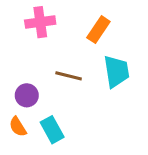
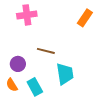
orange rectangle: (98, 30) -> (85, 18), moved
cyan trapezoid: (116, 71) -> (65, 74), moved

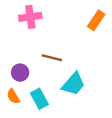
cyan trapezoid: (65, 74) -> (73, 84), turned 50

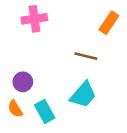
brown line: (52, 58) -> (86, 56), moved

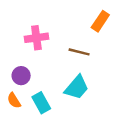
pink cross: (34, 19) -> (36, 38), moved

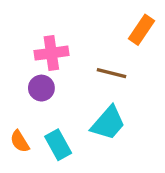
purple circle: (21, 76) -> (41, 88), moved

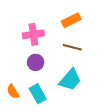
orange rectangle: (141, 30) -> (71, 20), moved, turned 30
purple circle: (41, 88) -> (36, 62), moved

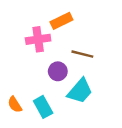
orange rectangle: (71, 20) -> (61, 21), moved
purple circle: (36, 62) -> (58, 71), moved

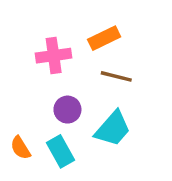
orange rectangle: (61, 21) -> (104, 38), moved
purple circle: (58, 71) -> (67, 110), moved

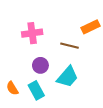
orange rectangle: (104, 38) -> (90, 27), moved

